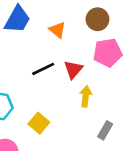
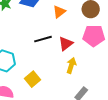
orange triangle: (57, 30) -> (59, 12), turned 32

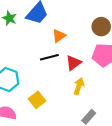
orange triangle: (59, 12) -> (59, 36), moved

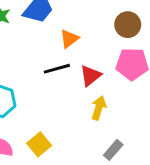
yellow square: (37, 100) -> (39, 144), moved

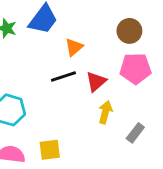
yellow square: (39, 144) -> (50, 150), turned 35
gray rectangle: (113, 150) -> (135, 133), moved

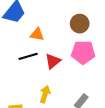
orange triangle: (74, 47) -> (37, 34), turned 48
yellow arrow: (105, 112) -> (45, 94), moved

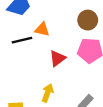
black line: (28, 56) -> (22, 40), moved

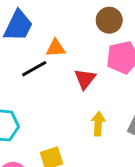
yellow arrow: (48, 93) -> (98, 124), moved

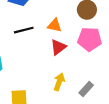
orange triangle: (56, 48) -> (55, 25), moved

